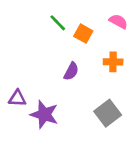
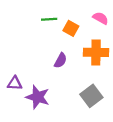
green line: (58, 23) -> (49, 19), turned -49
orange cross: (113, 62) -> (96, 52), size x1.5

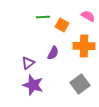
purple triangle: (15, 83) -> (28, 63), moved, turned -40

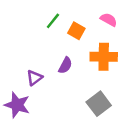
green line: (43, 17) -> (53, 21), turned -48
purple star: (33, 85) -> (17, 105), moved

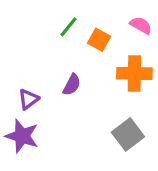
purple semicircle: (65, 65) -> (72, 85), moved
purple triangle: (34, 78) -> (28, 99), moved

